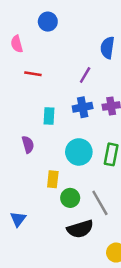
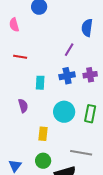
red line: (33, 74) -> (20, 57), moved
green circle: (70, 198) -> (43, 161), moved
gray line: (100, 203) -> (81, 153), turned -50

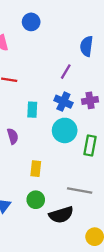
blue cross: (67, 76) -> (63, 102), turned 35
cyan circle: (64, 112) -> (65, 130), moved

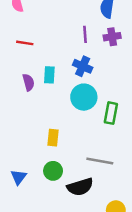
purple line: (66, 72) -> (85, 34), turned -35
purple cross: (90, 100) -> (112, 37), moved
purple semicircle: (13, 136) -> (28, 82), moved

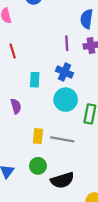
red line: (25, 43) -> (13, 51), turned 64
purple semicircle: (28, 82) -> (16, 106), moved
gray line: (100, 161) -> (62, 139), moved

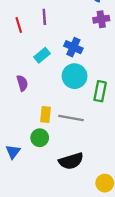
purple line: (67, 43) -> (44, 17), moved
cyan rectangle: (35, 80) -> (42, 55), turned 48
green circle: (38, 166) -> (40, 138), moved

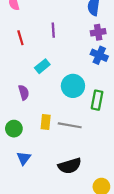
purple line: (44, 17) -> (53, 30), moved
blue cross: (73, 47) -> (99, 55), moved
green circle: (40, 138) -> (14, 129), moved
blue triangle: (13, 152) -> (24, 158), moved

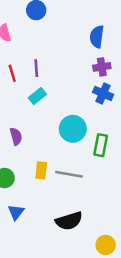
purple line: (53, 30) -> (36, 68), moved
cyan rectangle: (42, 66) -> (37, 96), moved

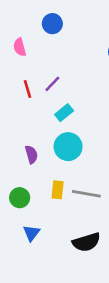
purple line: (36, 68) -> (52, 84), turned 48
cyan rectangle: (37, 96) -> (64, 113), moved
cyan circle: (73, 129) -> (68, 147), moved

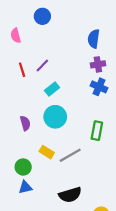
yellow rectangle: (58, 190) -> (47, 152), turned -64
gray line: (86, 194) -> (70, 155), turned -40
green circle: (20, 198) -> (23, 167), moved
blue triangle: (31, 233) -> (25, 187), turned 40

